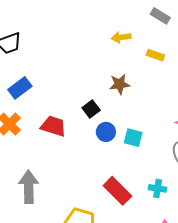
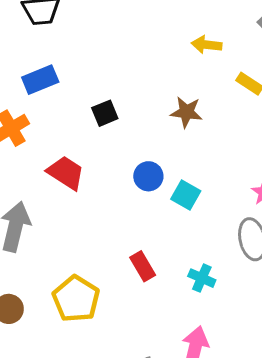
black square: (91, 109) -> (105, 113), moved
red trapezoid: (53, 126) -> (66, 173), moved
red rectangle: (117, 191) -> (143, 266), size x0.7

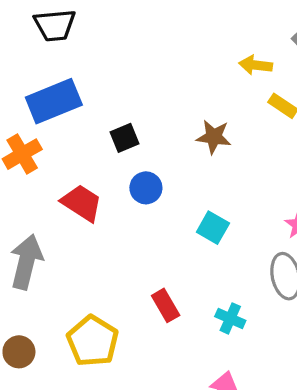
yellow arrow: (207, 45) -> (256, 65), moved
blue rectangle: (40, 80) -> (54, 101), size x1.4
blue circle: (148, 176) -> (146, 188), moved

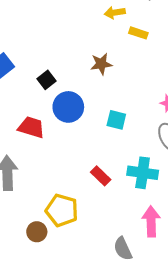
blue circle: (146, 188) -> (68, 107), size x1.5
cyan cross: (230, 318) -> (143, 173), size x1.6
brown circle: (19, 352) -> (37, 232), moved

